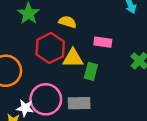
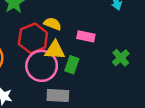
yellow semicircle: (68, 22) -> (53, 24), moved
pink circle: (46, 99) -> (42, 66), moved

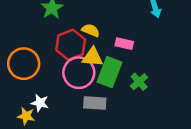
green cross: (121, 58) -> (139, 82), moved
green rectangle: (72, 65) -> (109, 72), size x1.6

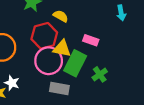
yellow semicircle: (91, 30) -> (61, 16), moved

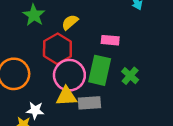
yellow semicircle: (61, 16) -> (70, 22), turned -56
yellow triangle: (62, 49) -> (66, 96), moved

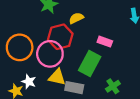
pink circle: (69, 75) -> (50, 54), moved
green cross: (130, 76) -> (113, 86), moved

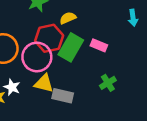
green rectangle: (90, 63) -> (71, 47), moved
green cross: (113, 86) -> (108, 83), moved

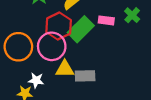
green rectangle: (71, 47) -> (81, 29), turned 30
green cross: (108, 83) -> (132, 15), moved

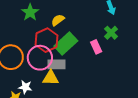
pink rectangle: (106, 20) -> (96, 47), moved, turned 56
gray rectangle: (85, 76) -> (57, 64), moved

